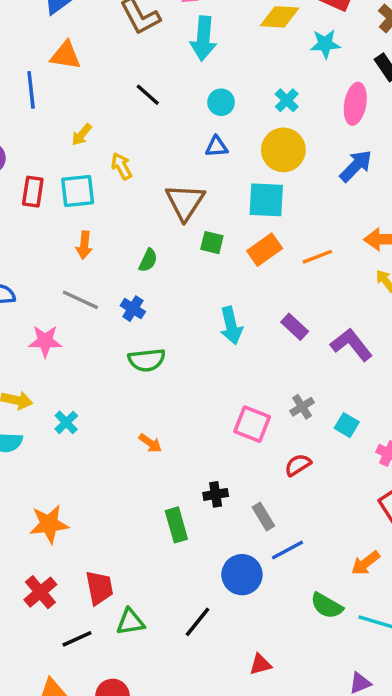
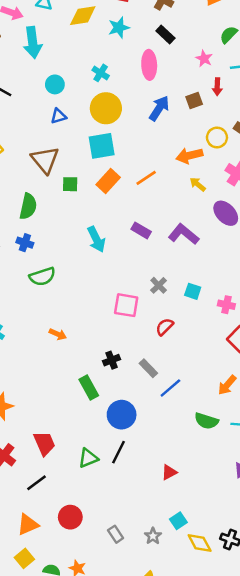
green semicircle: (148, 260) -> (28, 206), size x1.5
blue circle: (242, 575) -> (122, 415), moved
green triangle: (130, 622) -> (88, 458), moved

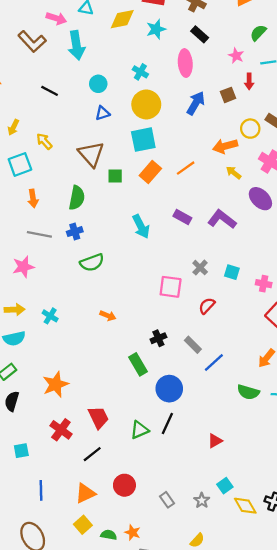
blue cross: (25, 243) -> (75, 232), turned -35

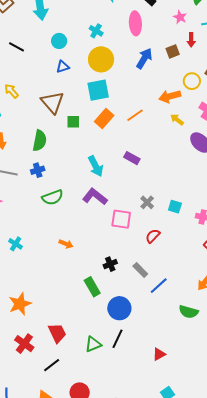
purple L-shape: (222, 219) -> (95, 197), moved

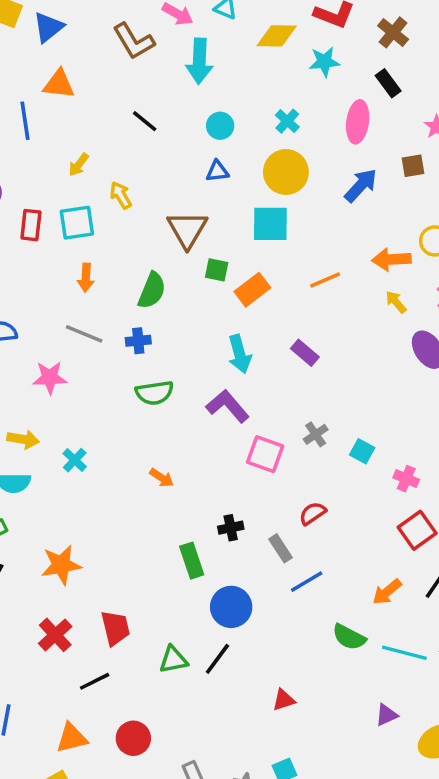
brown square: (173, 51) -> (413, 166), moved
orange rectangle: (104, 119) -> (252, 290), moved
red semicircle: (153, 236) -> (313, 513), moved

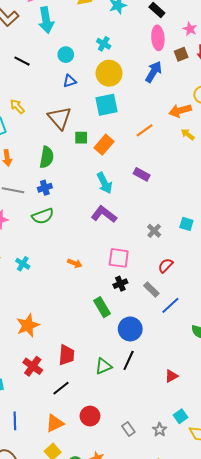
pink ellipse: (358, 122) -> (158, 38), moved
green semicircle: (154, 393) -> (43, 216), moved
gray cross: (316, 434) -> (154, 231), moved
pink square: (265, 454) -> (119, 258), moved
red trapezoid: (115, 628) -> (66, 355), turned 30

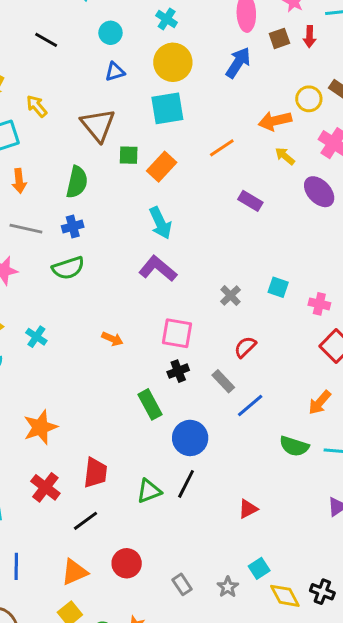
purple rectangle: (142, 174) -> (250, 201), moved

